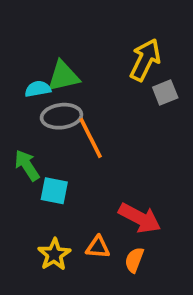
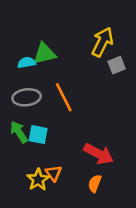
gray ellipse: (61, 116) -> (27, 97), moved
green arrow: (27, 165) -> (19, 132), moved
orange triangle: (98, 247) -> (54, 173), moved, turned 48

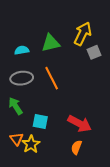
green triangle: (45, 54) -> (51, 43), moved
cyan square: (38, 135) -> (40, 121), moved
orange triangle: (54, 173) -> (17, 139), moved

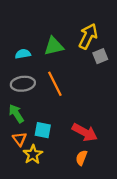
orange triangle: (17, 139) -> (20, 139), moved

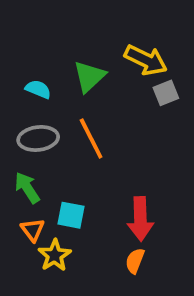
yellow arrow: (88, 36) -> (146, 60), turned 90
green triangle: (54, 46) -> (89, 76), turned -30
cyan semicircle: (23, 54) -> (38, 89), turned 32
red arrow: (85, 132) -> (140, 219), turned 60

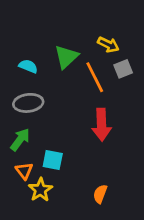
yellow arrow: (146, 60) -> (108, 45), size x0.7
orange line: (91, 138) -> (95, 77), moved
green arrow: (27, 188) -> (20, 140), turned 70
red arrow: (140, 219) -> (102, 125), moved

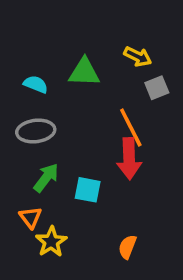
green triangle: (66, 57) -> (84, 72), turned 45
orange line: (95, 77) -> (131, 128), moved
green arrow: (20, 140) -> (46, 178), moved
cyan square: (53, 160) -> (88, 190), moved

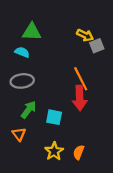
green triangle: (84, 72) -> (32, 32), moved
gray square: (157, 88) -> (97, 46), moved
yellow star: (51, 242) -> (54, 151), moved

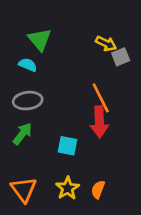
green triangle: (32, 32) -> (40, 40), turned 48
green arrow: (29, 110) -> (22, 134), moved
orange triangle: (19, 134) -> (24, 190), moved, size x1.5

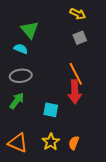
yellow arrow: (106, 44) -> (78, 14), moved
gray square: (121, 57) -> (80, 38), moved
orange triangle: (24, 190) -> (18, 143), turned -30

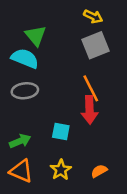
gray square: (80, 38) -> (96, 45), size x1.6
cyan semicircle: (21, 49) -> (25, 58), size x1.6
green arrow: (17, 101) -> (20, 141), moved, turned 30
orange semicircle: (74, 143) -> (99, 171), moved, turned 40

